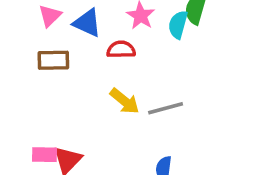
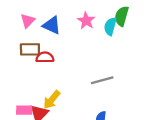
red semicircle: (121, 50) -> (45, 57), moved
yellow arrow: (125, 101) -> (52, 100), moved, turned 90

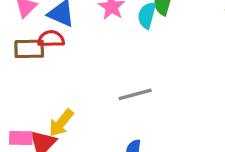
red semicircle: (45, 57) -> (51, 39), moved

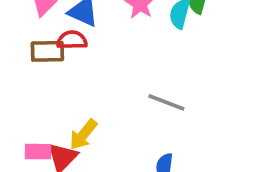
gray line: (135, 94) -> (166, 102), turned 36

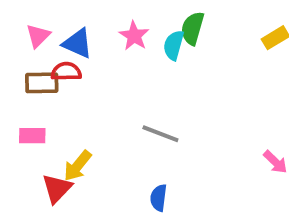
pink rectangle: (38, 152) -> (32, 136), moved

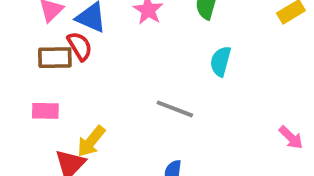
cyan semicircle: (174, 45) -> (221, 61), moved
red semicircle: (66, 72) -> (80, 46), turned 60

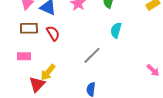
red semicircle: (80, 46) -> (53, 33), moved
gray line: (175, 109) -> (92, 55), turned -66

